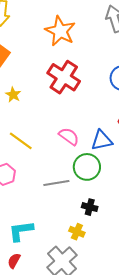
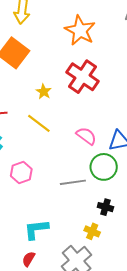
yellow star: (13, 95) -> (44, 92), moved
yellow line: (21, 141) -> (39, 123), moved

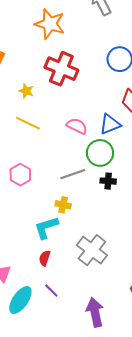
black cross: (105, 207) -> (108, 181), moved
yellow cross: (92, 231) -> (63, 205), moved

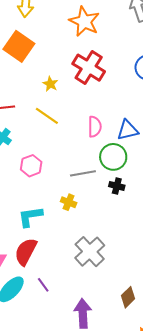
pink semicircle: (77, 126) -> (95, 127), turned 55
cyan L-shape: (46, 228) -> (30, 217), moved
red semicircle: (45, 258) -> (26, 252), moved, size x1.8

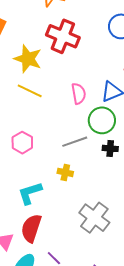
yellow star: (50, 84) -> (28, 59), size x1.8

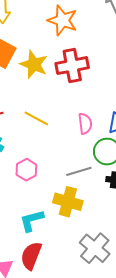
red cross: (63, 36) -> (72, 66), turned -36
yellow star: (28, 59) -> (34, 64), moved
yellow cross: (65, 172) -> (68, 202), size x1.8

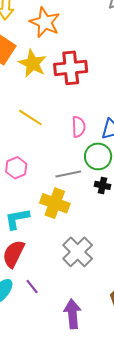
orange star: (63, 20) -> (45, 22), moved

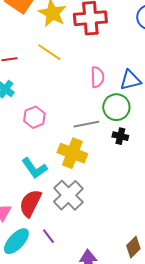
yellow line: (30, 118) -> (49, 52), moved
cyan L-shape: (17, 219) -> (34, 168), turned -116
gray cross: (78, 252) -> (68, 195), moved

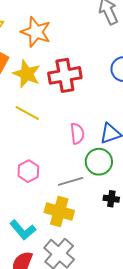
pink hexagon: (34, 117) -> (28, 171), moved
black cross: (120, 136) -> (111, 199), moved

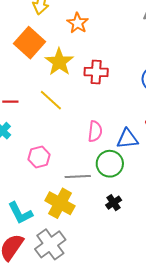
orange star: (36, 32) -> (78, 23), size x0.7
red cross: (65, 75) -> (96, 72), size x0.7
black cross: (111, 199) -> (114, 203), turned 35

